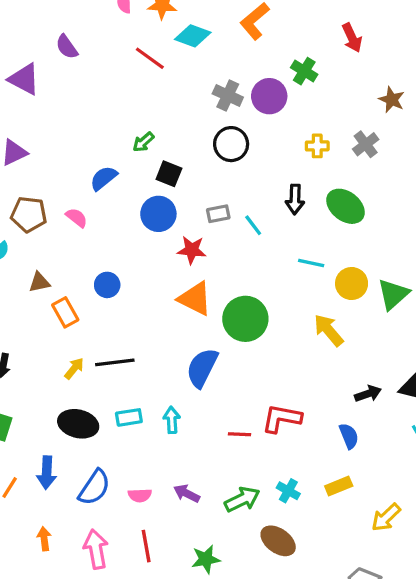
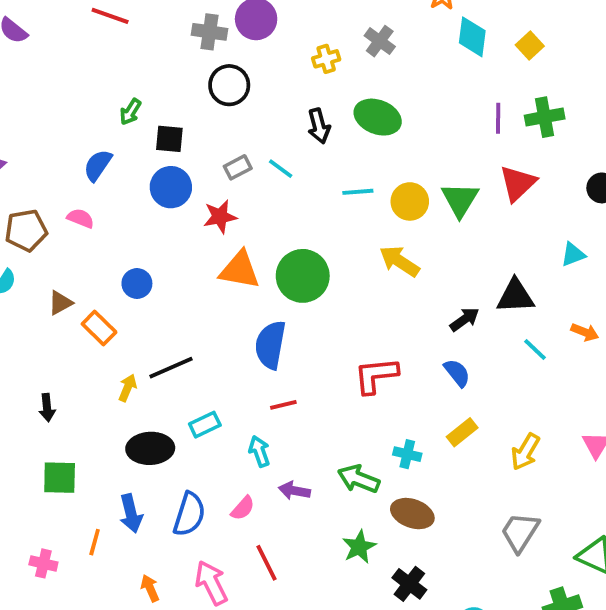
cyan arrow: (172, 420) -> (259, 451), moved
red line: (240, 434) -> (283, 405), moved
pink semicircle: (140, 495) -> (243, 508), turned -30
green arrow: (242, 499) -> (359, 479), turned -116
green star: (206, 559) -> (359, 547), moved

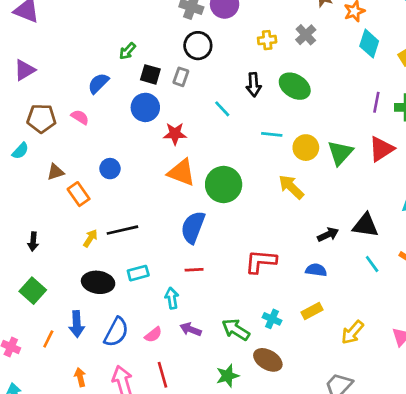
gray rectangle: (238, 167) -> (181, 77), moved, turned -54
blue semicircle: (457, 373) -> (316, 270), turned -54
green square: (60, 478) -> (33, 291), turned 30

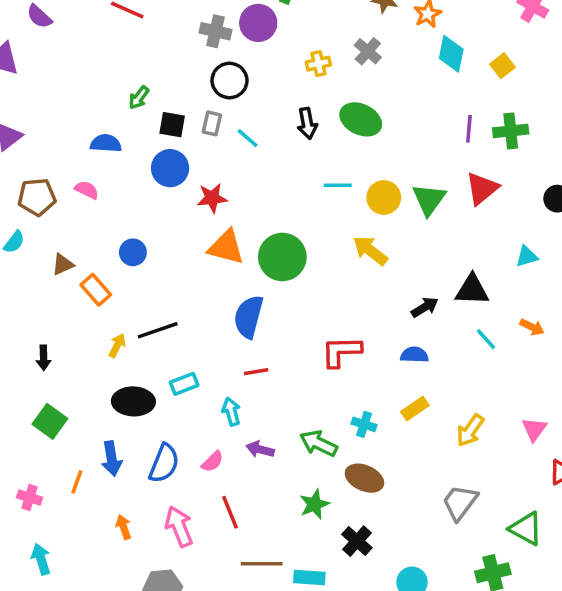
blue semicircle: (98, 83) -> (106, 143), turned 55
cyan line: (222, 109) -> (248, 138), moved

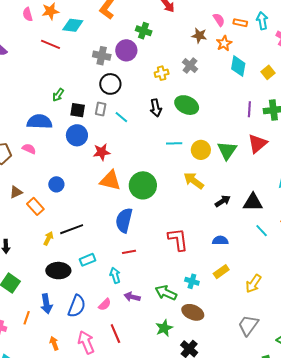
blue semicircle: (106, 143) -> (40, 122), size x1.4
black arrow: (425, 307) -> (223, 201), moved
red L-shape: (341, 351) -> (178, 239), turned 85

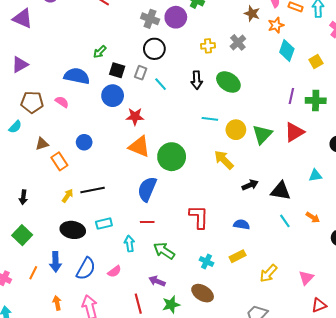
green arrow: (166, 293) -> (164, 251), moved
purple arrow: (132, 297) -> (157, 281), moved
red line: (115, 334) -> (138, 304), moved

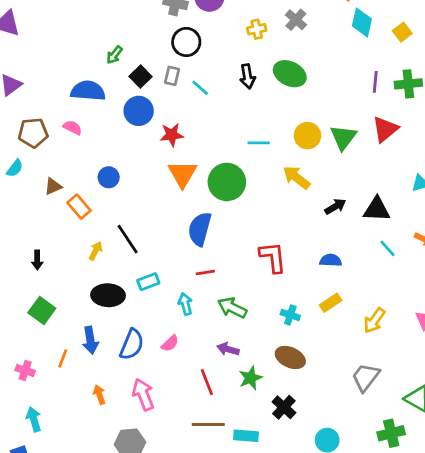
black square: (117, 70) -> (140, 76), turned 35
cyan line: (210, 119) -> (259, 143), moved
orange triangle: (139, 147) -> (182, 174), turned 45
black line: (93, 190) -> (128, 239), turned 75

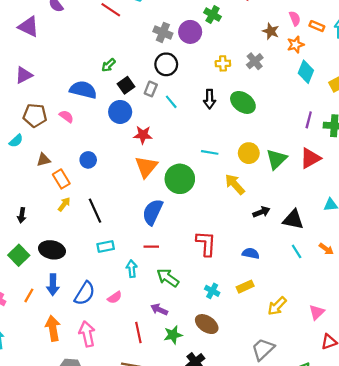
yellow arrow: (96, 251) -> (64, 204), moved
black ellipse: (108, 295) -> (52, 250), moved
orange arrow: (99, 395) -> (53, 328), size x1.6

